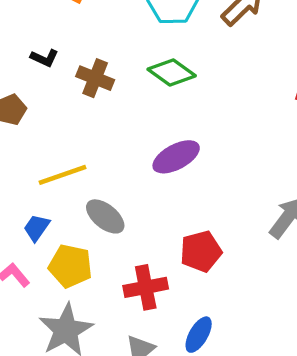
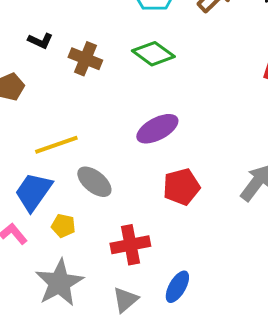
blue trapezoid: (37, 228) -> (33, 192), size x1.6
red pentagon: (201, 251) -> (181, 187), moved
yellow pentagon: (70, 266) -> (63, 226), size x0.6

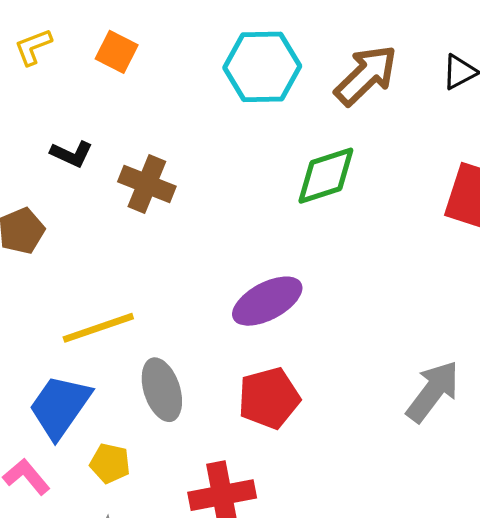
green diamond: (153, 54) -> (326, 176), moved, turned -54
gray ellipse: (94, 182) -> (162, 390), turned 33
red pentagon: (181, 187) -> (269, 398), moved

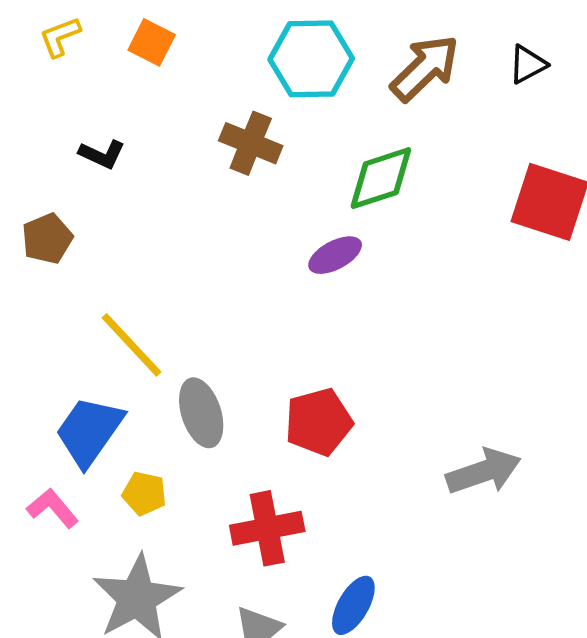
brown cross: (147, 184) -> (251, 143), moved
purple ellipse: (267, 301) -> (335, 255), moved, size x0.7
yellow line: (98, 328) -> (131, 345), turned 66
gray arrow: (433, 391) -> (484, 471), moved, turned 34

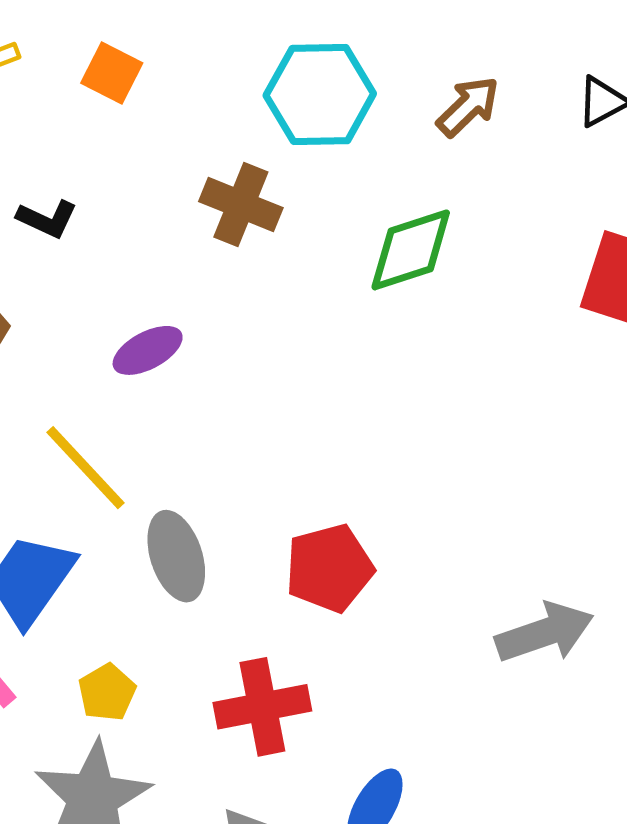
brown arrow: (425, 68) -> (468, 106), size x0.7
purple ellipse: (335, 255) -> (148, 350), moved
yellow pentagon: (144, 493) -> (107, 692), moved, turned 30

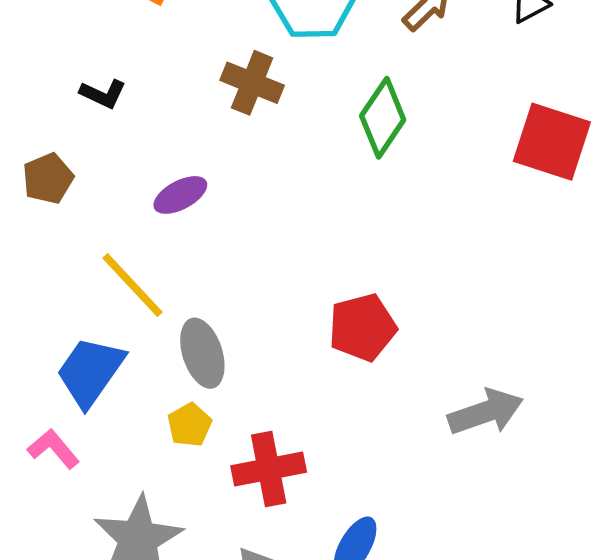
green diamond: (411, 250) -> (383, 118), turned -38
red pentagon: (329, 568) -> (362, 327), moved
yellow pentagon: (107, 692) -> (190, 425), moved

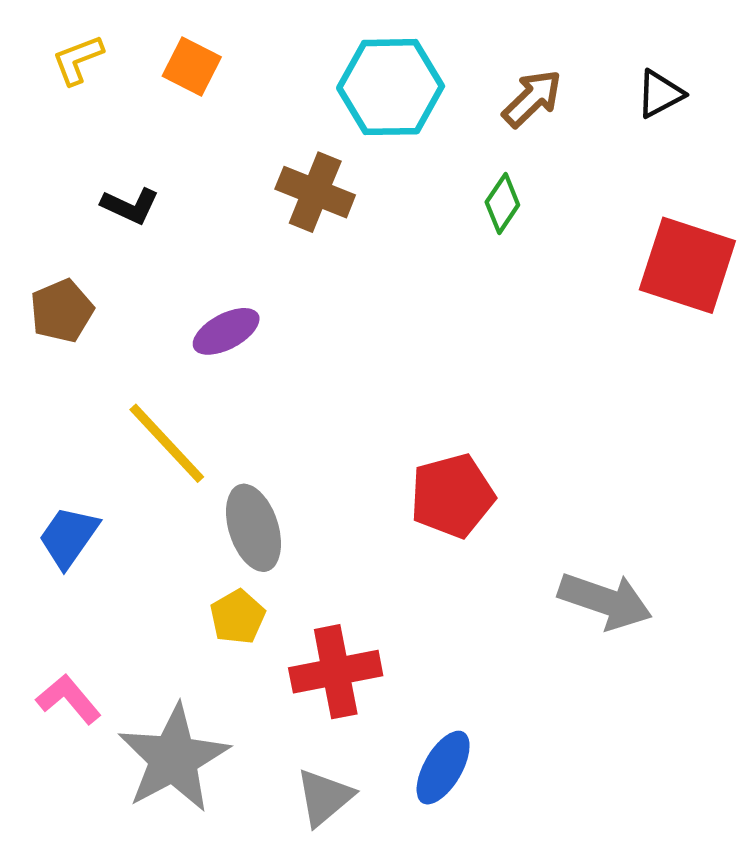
green diamond: (383, 118) -> (502, 204), moved, size x0.6
blue trapezoid: (90, 372) -> (69, 537), moved, size x0.7
gray arrow: (486, 412) -> (605, 601), turned 38
pink L-shape: (53, 449) -> (69, 699), moved

